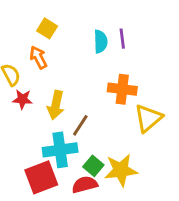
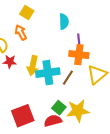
purple line: (122, 39) -> (79, 41), moved
brown line: (80, 125) -> (68, 78), moved
cyan cross: (60, 150) -> (48, 73), moved

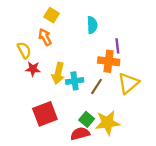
purple line: (79, 41) -> (117, 46), moved
cyan cross: (48, 73) -> (75, 81), size x0.7
red square: (23, 116) -> (45, 114), moved

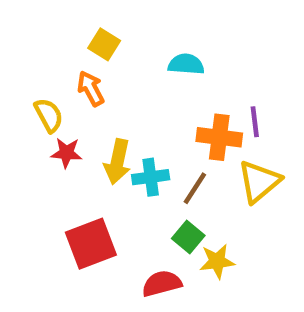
cyan semicircle: (92, 25) -> (186, 64), turned -84
purple line: (117, 46) -> (255, 122), moved
green square: (87, 119) -> (188, 237), moved
yellow star: (108, 123) -> (217, 261), size x0.7

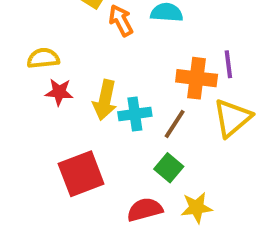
orange arrow: (91, 89) -> (121, 20), moved
yellow semicircle: (49, 115) -> (43, 58), turned -68
yellow star: (217, 261) -> (197, 208), moved

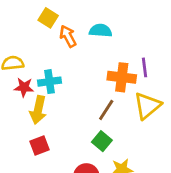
yellow arrow: (105, 100) -> (38, 110), moved
cyan cross: (135, 114) -> (49, 82), moved
red square: (81, 174) -> (40, 145), size x0.6

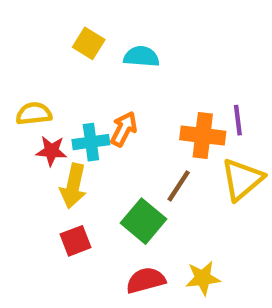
cyan semicircle: (101, 31) -> (141, 57), moved
orange arrow: (68, 36) -> (124, 129), moved, turned 55
green square: (102, 141) -> (144, 221), moved, size x1.4

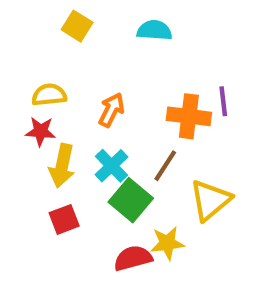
cyan semicircle: (141, 57) -> (154, 30), moved
yellow semicircle: (34, 114) -> (49, 95), moved
cyan cross: (91, 142) -> (111, 166), moved, turned -36
yellow triangle: (242, 179) -> (210, 200), moved
yellow star: (203, 278) -> (167, 243), moved

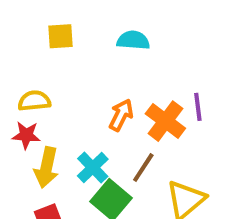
yellow square: (77, 26) -> (61, 36), turned -36
orange arrow: (111, 110) -> (121, 115), moved
orange cross: (189, 116) -> (165, 121), turned 30

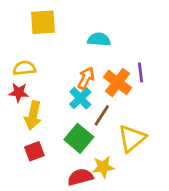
yellow square: (61, 36) -> (43, 22), size x1.4
cyan semicircle: (133, 40) -> (99, 39), moved
cyan cross: (93, 167) -> (80, 98), moved

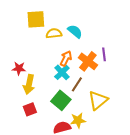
cyan semicircle: (99, 39) -> (75, 31), turned 35
yellow semicircle: (24, 68) -> (54, 33), moved

